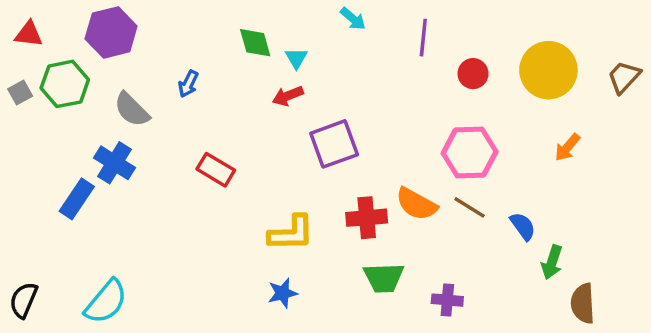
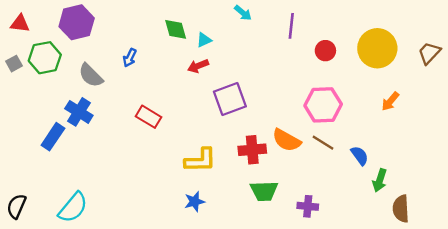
cyan triangle: (296, 58) -> (204, 40), turned 35

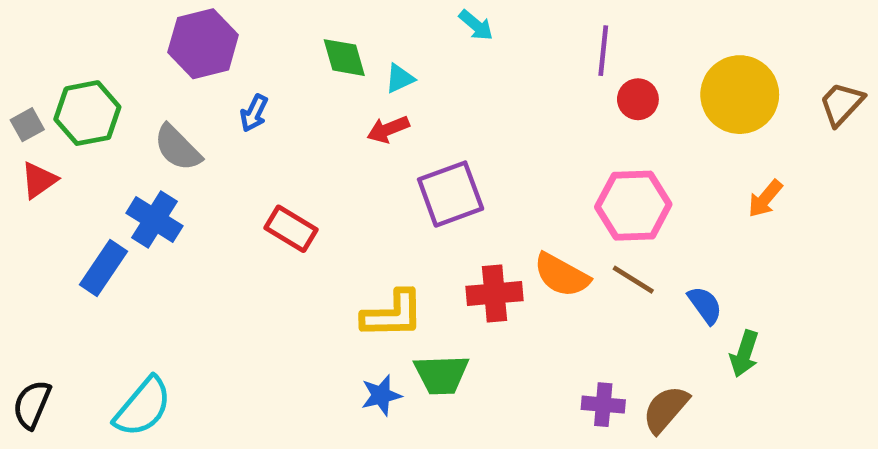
purple hexagon: (77, 22) -> (203, 44), moved
red triangle: (20, 23) -> (39, 180), moved, turned -42
purple line: (291, 26) -> (603, 51), moved
green trapezoid: (264, 191) -> (441, 374), moved
brown semicircle: (401, 209) -> (666, 409), moved, turned 44

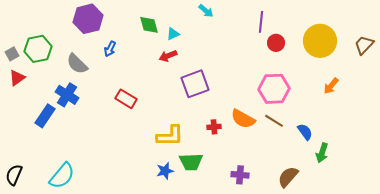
red cross: (495, 294) -> (214, 127), size x0.6
purple cross: (603, 405) -> (240, 175), moved

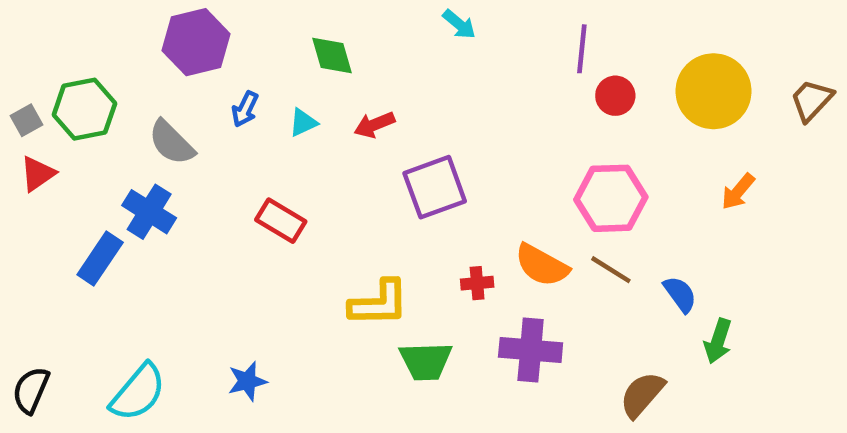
cyan triangle: (173, 34) -> (303, 122), moved
blue star: (165, 171) -> (247, 381), moved
purple cross: (240, 175) -> (531, 350), moved, size x1.5

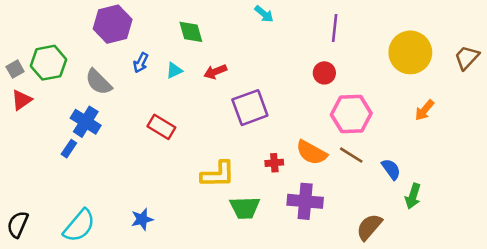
red circle: (615, 96) -> (324, 73), moved
blue rectangle: (100, 259) -> (69, 149), moved, size x0.6

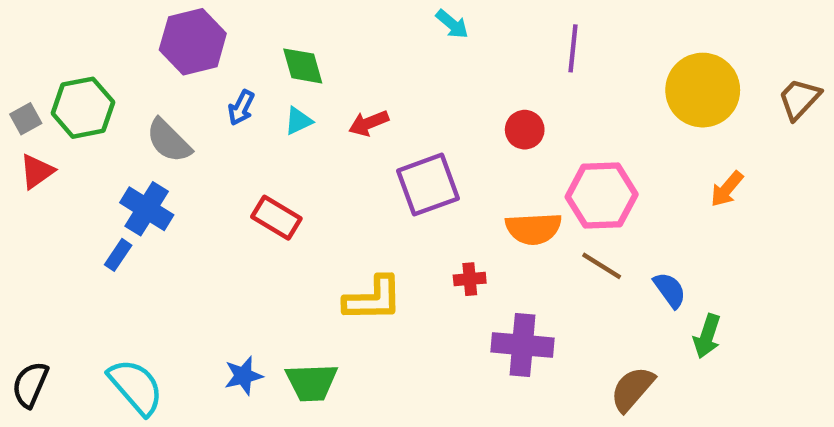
green diamond: (191, 32) -> (303, 66), moved
red circle: (324, 73) -> (525, 130), moved
orange semicircle: (312, 153) -> (533, 229), moved, turned -32
green trapezoid: (245, 208) -> (312, 382), moved
cyan semicircle: (79, 226) -> (136, 387), turned -81

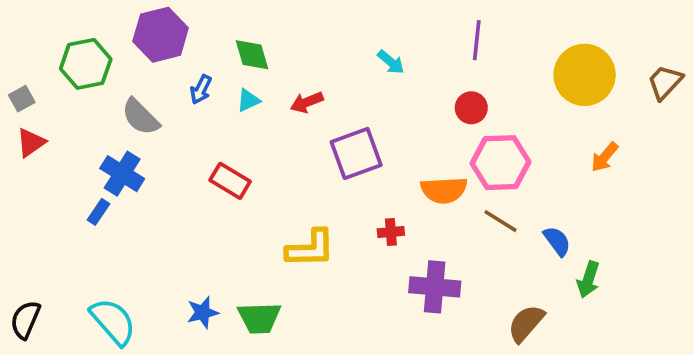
cyan arrow: (452, 24) -> (391, 62), moved
green hexagon: (83, 108) -> (86, 64), moved
red circle: (525, 130) -> (471, 108), moved

